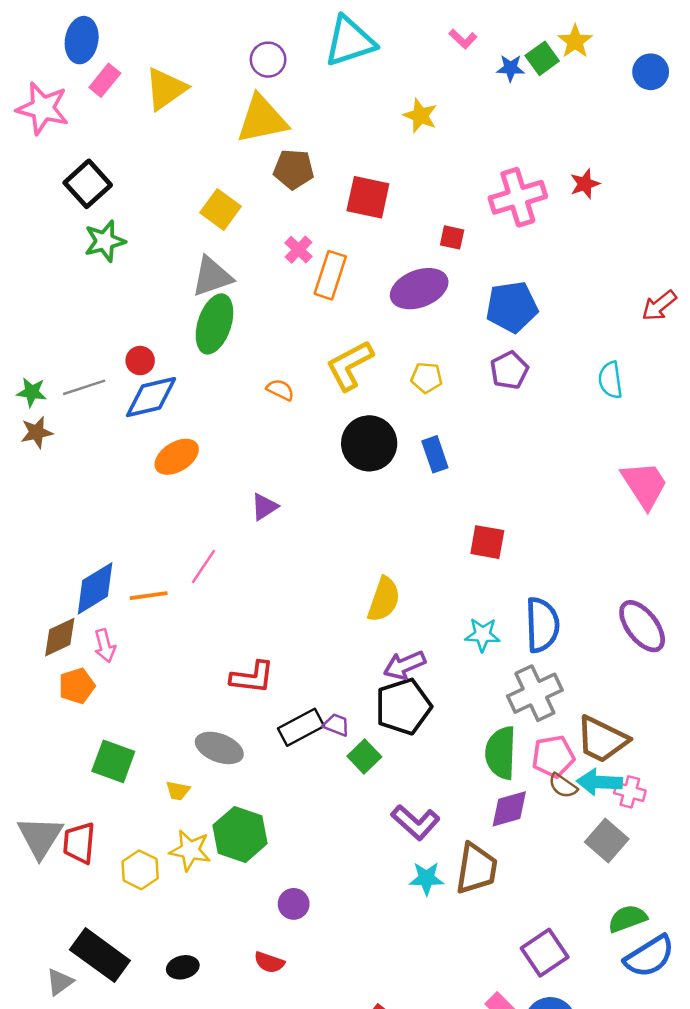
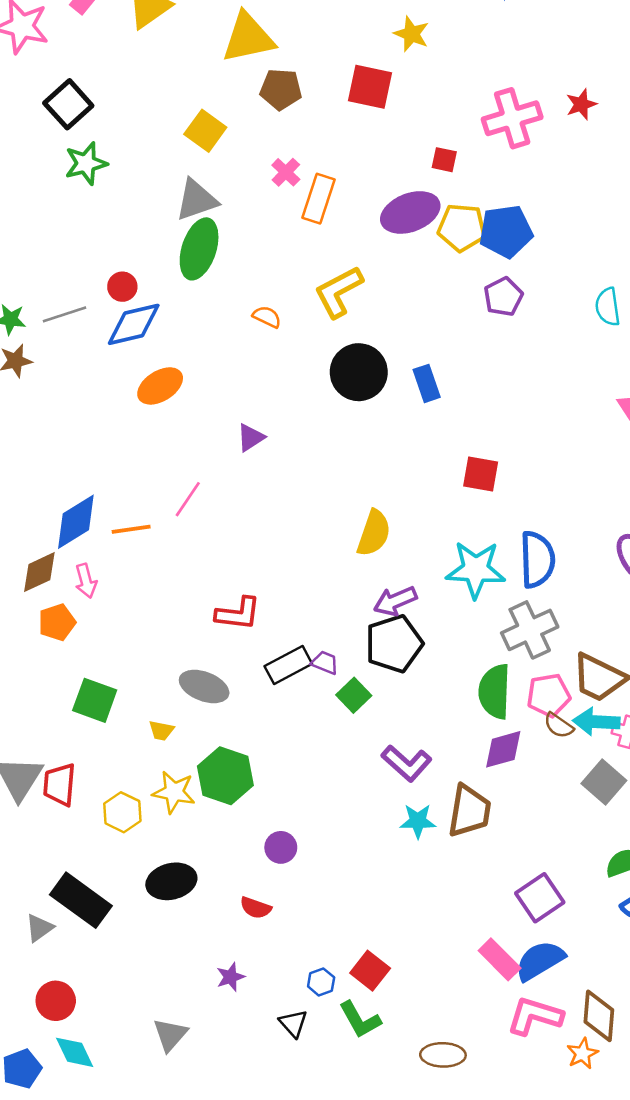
red square: (368, 197) -> (370, 87), moved
yellow pentagon: (426, 378) -> (462, 228), moved, size x1.5
cyan star: (482, 635) -> (476, 570), size x1.6
black ellipse: (183, 967) -> (171, 881), moved, size x1.5

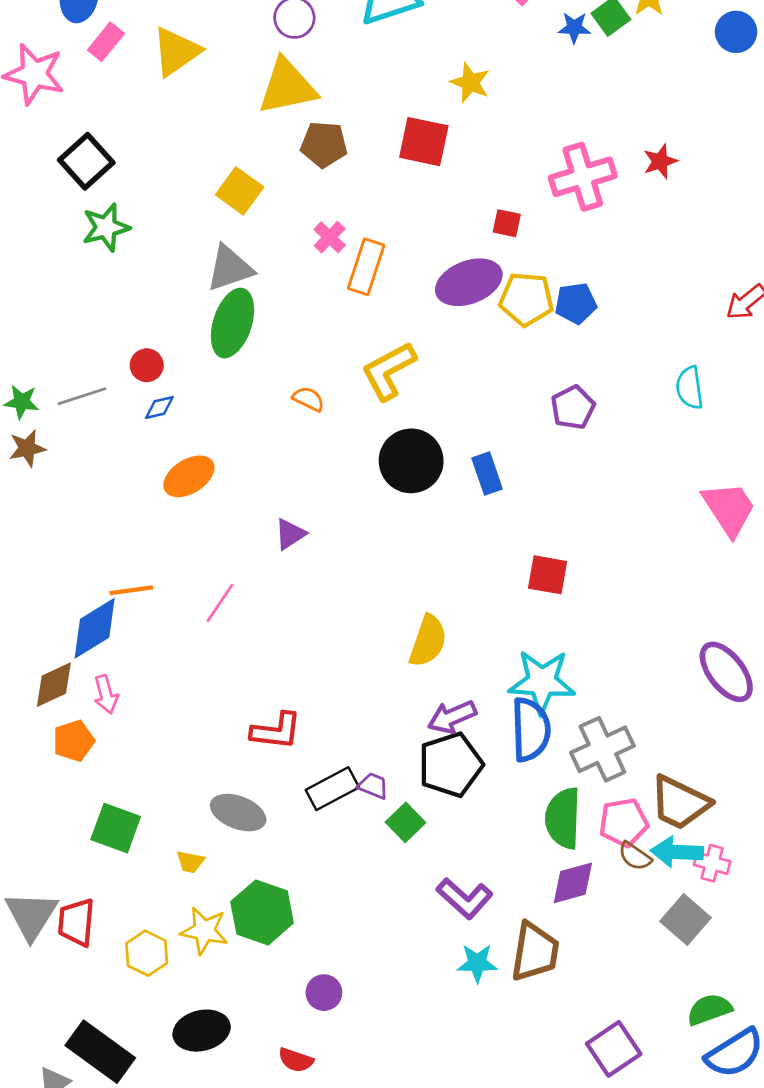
blue pentagon: (506, 231) -> (576, 303), size x0.7
purple pentagon: (503, 297) -> (573, 407), moved
blue diamond: (134, 324) -> (159, 407), size x0.5
orange line: (131, 529) -> (131, 590), moved
blue semicircle: (537, 559) -> (531, 730), moved

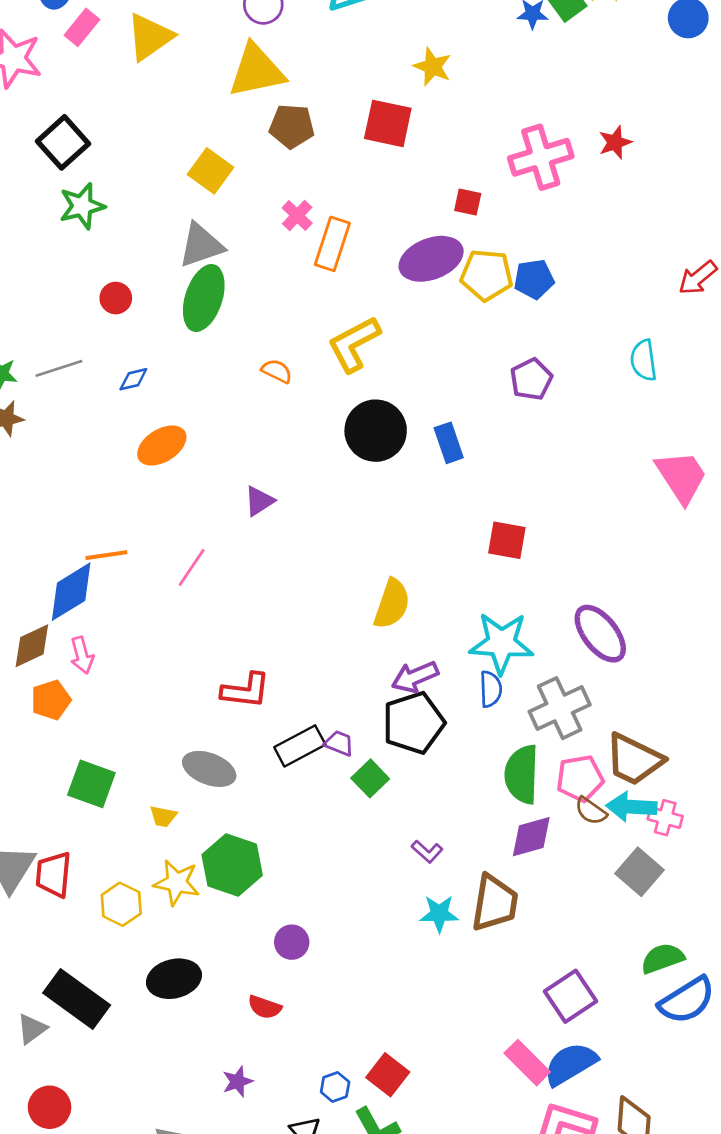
red circle: (147, 365) -> (116, 298), moved
purple ellipse: (726, 672) -> (600, 634), moved
blue semicircle: (531, 730) -> (491, 689), size x0.6
purple L-shape: (465, 898) -> (427, 851), size x0.6

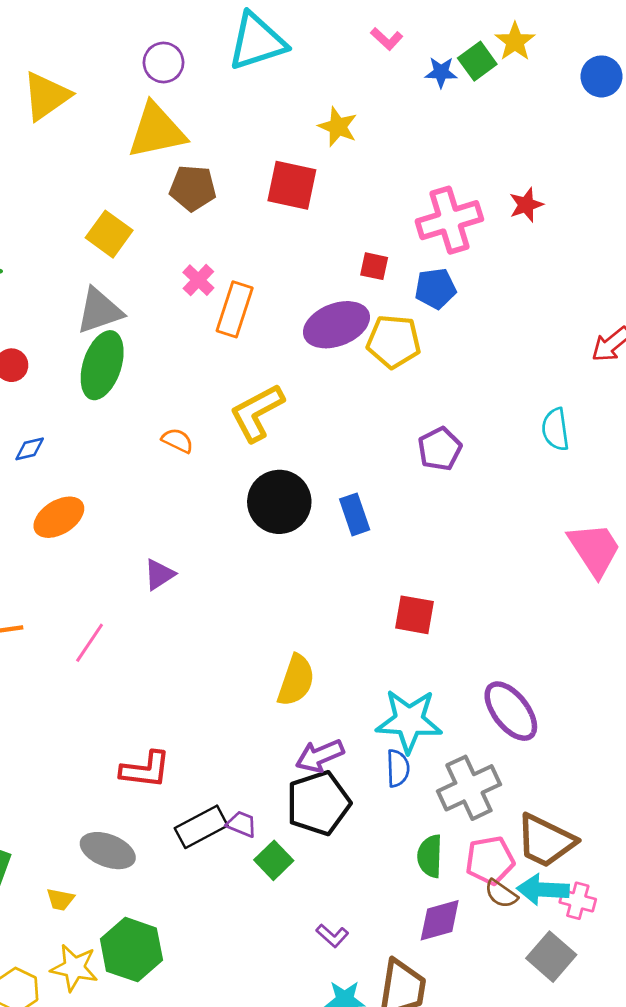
blue pentagon: (534, 279) -> (435, 288), moved
green semicircle: (522, 774) -> (430, 856), size x0.7

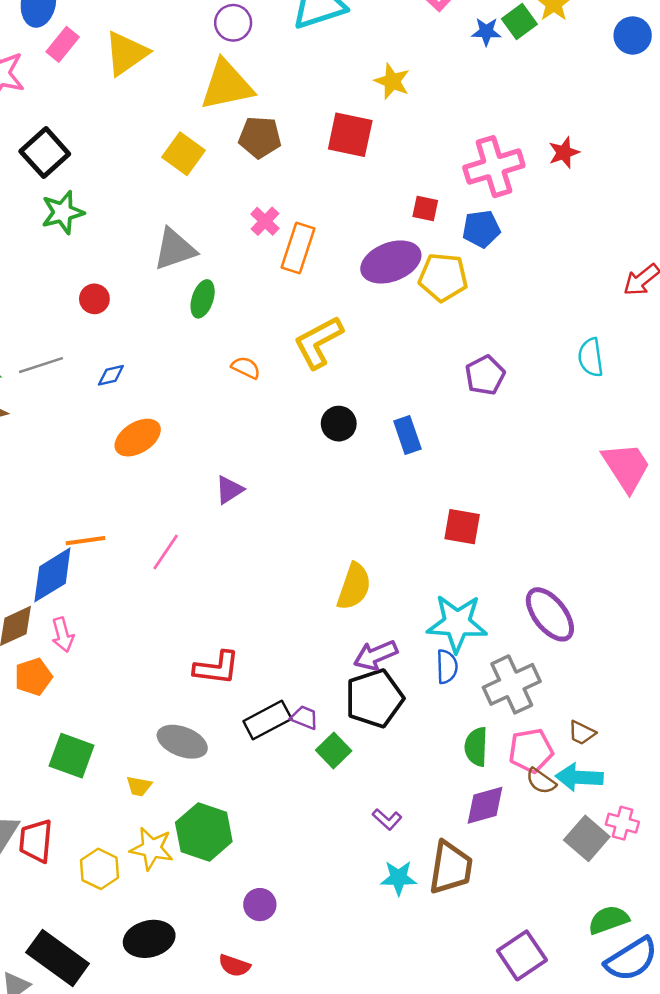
yellow square: (109, 234) -> (183, 154), moved
green ellipse: (102, 365) -> (203, 299), moved, size x0.6
black circle: (279, 502) -> (339, 424), size x0.6
brown trapezoid: (546, 841) -> (582, 733), size x0.5
pink cross: (578, 901) -> (622, 823), moved

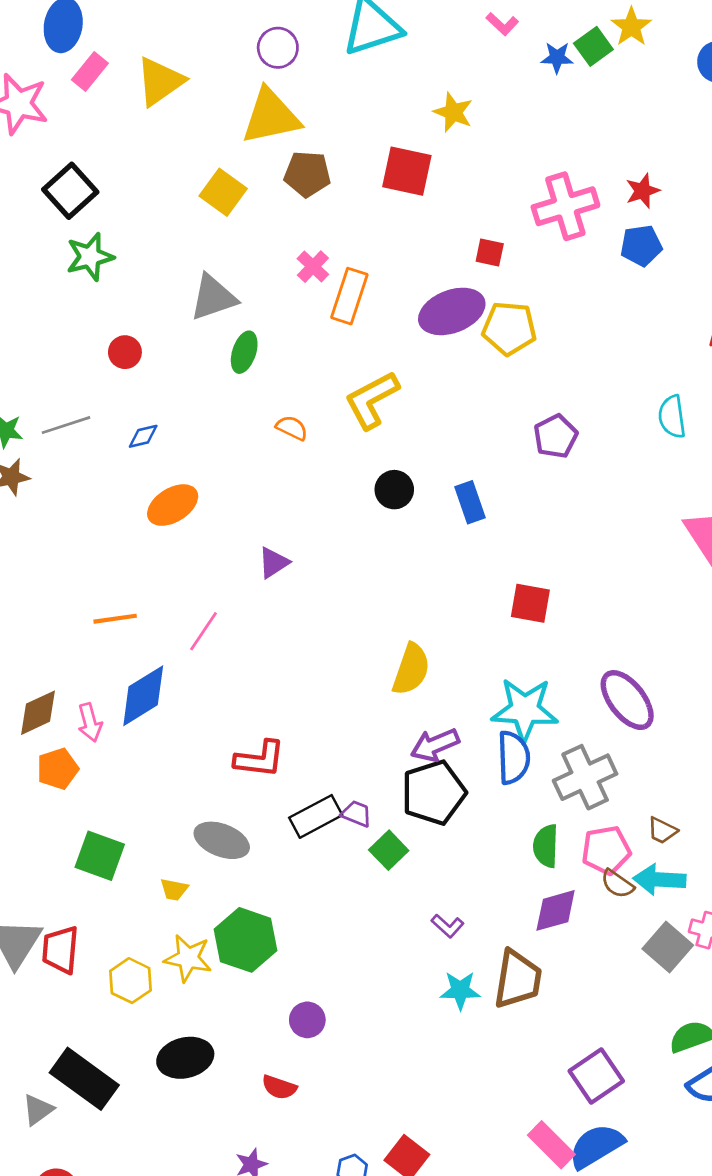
blue pentagon: (481, 229) -> (641, 246), moved
blue diamond: (52, 575) -> (143, 696), moved
blue semicircle: (447, 667) -> (514, 758), size x1.4

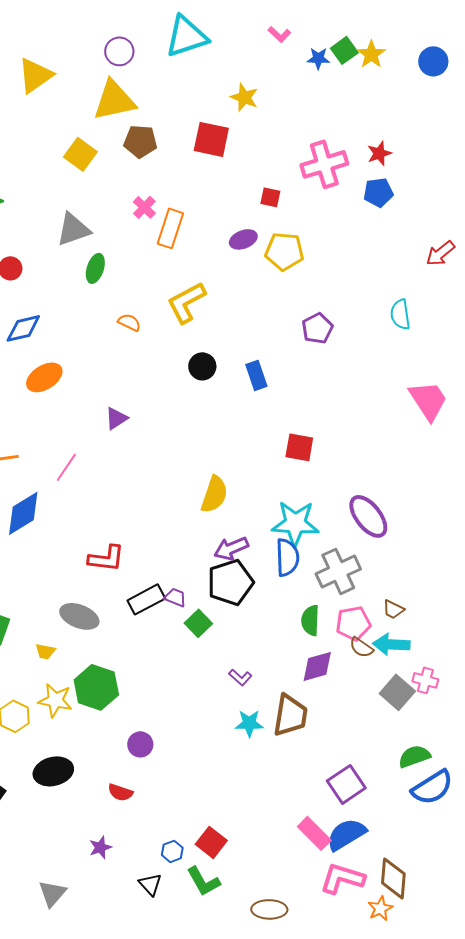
yellow star: (631, 27) -> (371, 54), moved
purple ellipse: (452, 311) -> (243, 239), size x0.6
blue diamond: (143, 436) -> (23, 328), size x1.6

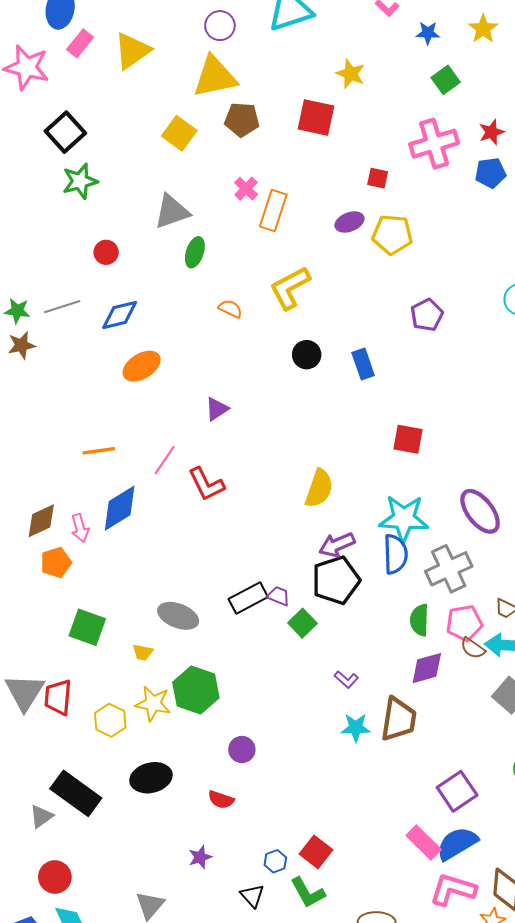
green square: (344, 50) -> (446, 80), moved
red L-shape: (106, 558) -> (206, 484), moved, turned 57

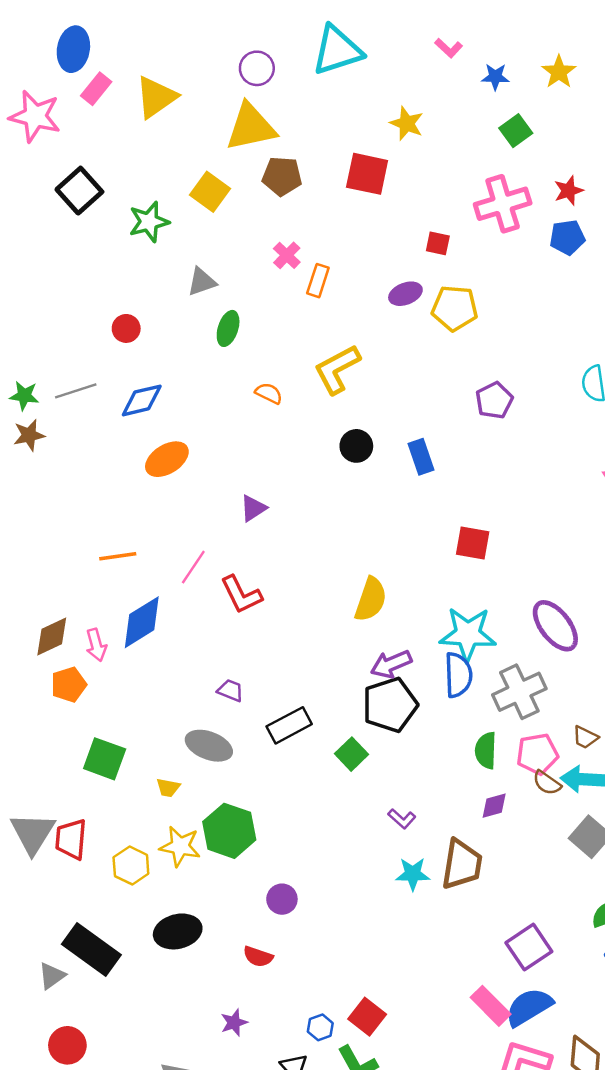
green star: (80, 181) -> (149, 222), moved
orange rectangle: (273, 211) -> (318, 281), size x0.7
gray triangle: (172, 212) -> (202, 282), size x0.7
purple trapezoid: (278, 596) -> (230, 691), moved
purple diamond: (427, 668) -> (494, 806), size x0.7

